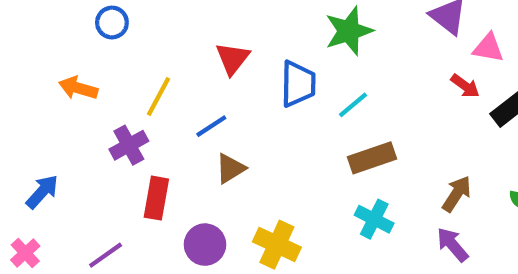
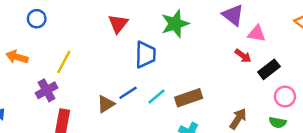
red triangle: (232, 58) -> (118, 24), moved
cyan line: (353, 105) -> (157, 97), moved
blue line: (211, 126) -> (128, 93), moved

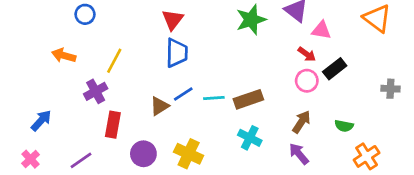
green star: (175, 24) -> (251, 20), moved
blue trapezoid: (145, 55) -> (177, 53), moved
cyan line: (157, 97) -> (214, 98), turned 36
pink circle: (285, 97) -> (307, 81), moved

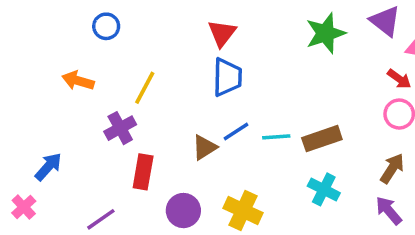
pink cross: (31, 159) -> (24, 207), moved

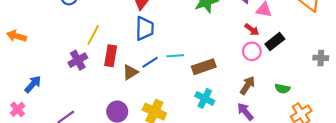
orange arrow: (78, 81) -> (16, 36), moved
cyan line: (276, 137) -> (175, 56), moved
red rectangle: (143, 172) -> (111, 56), moved

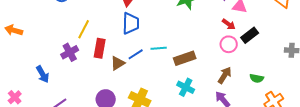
blue arrow: (33, 84) -> (43, 74), moved, turned 108

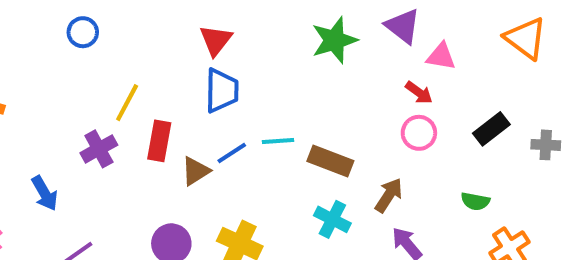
black rectangle: (250, 35) -> (491, 129), moved
brown rectangle: (185, 58) -> (330, 161), turned 40
brown arrow: (225, 75) -> (389, 195), moved

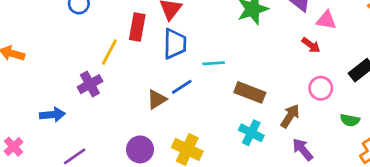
pink circle: (419, 133) -> (321, 88), moved
red rectangle: (159, 141) -> (137, 27), moved
cyan line: (278, 141) -> (214, 63), moved
blue arrow: (45, 193) -> (52, 115), turned -65

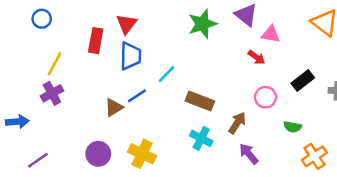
yellow line: (109, 52) -> (55, 64), moved
cyan line: (214, 63) -> (166, 74), turned -42

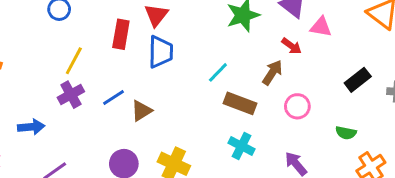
red arrow: (256, 57) -> (291, 46), moved
cyan line: (166, 74) -> (218, 72), moved
blue line: (137, 96) -> (114, 97), moved
pink circle: (265, 97) -> (297, 106), moved
brown arrow: (237, 123) -> (272, 72), moved

